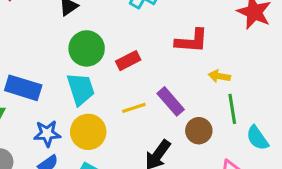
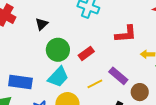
cyan trapezoid: (81, 89) -> (58, 77), turned 70

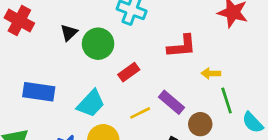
green circle: (58, 50) -> (98, 44), moved
blue rectangle: (20, 82) -> (39, 92), moved

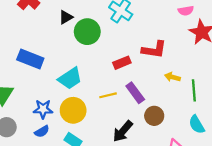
red rectangle: (129, 72) -> (122, 63), moved
green line: (227, 100) -> (194, 90), moved

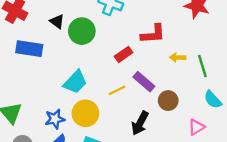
black triangle: (66, 17) -> (57, 21), turned -40
blue rectangle: (30, 59) -> (29, 49), moved

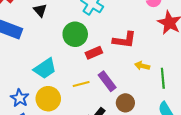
green circle: (82, 31) -> (75, 34), moved
blue star: (55, 119) -> (20, 98), turned 30

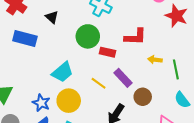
red rectangle: (94, 53) -> (108, 52), turned 42
yellow line: (81, 84) -> (99, 83), turned 56

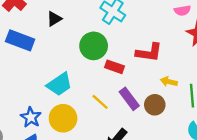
black triangle: (52, 17) -> (54, 19), turned 40
brown circle: (143, 97) -> (155, 105), moved

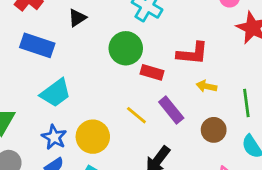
yellow arrow: (169, 82) -> (206, 86), moved
cyan trapezoid: (59, 84) -> (56, 93), moved
brown circle: (155, 105) -> (214, 130), moved

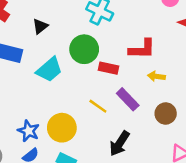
cyan trapezoid: (56, 93) -> (49, 70), moved

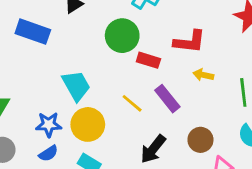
cyan trapezoid: (49, 70) -> (76, 86), moved, turned -84
brown circle: (166, 113) -> (200, 140), moved
blue star: (29, 131) -> (49, 125), turned -30

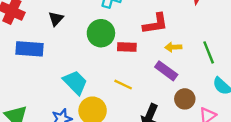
purple rectangle: (167, 99) -> (166, 71), moved

